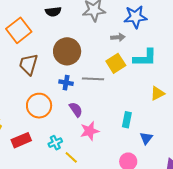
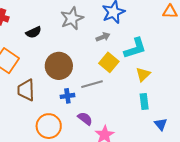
yellow triangle: (157, 93) -> (143, 74), moved
cyan rectangle: (127, 120) -> (144, 102), moved

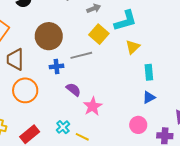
cyan rectangle: (144, 102) -> (149, 72), moved
blue triangle: (161, 124) -> (149, 97), turned 40
orange circle: (49, 126) -> (25, 90), moved

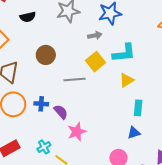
brown circle: (49, 36) -> (46, 55), size x0.7
blue cross: (57, 66) -> (41, 104), moved

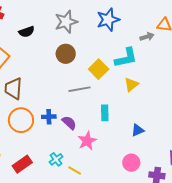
gray arrow: (95, 36) -> (147, 37), moved
brown circle: (46, 55) -> (66, 54), moved
cyan rectangle: (138, 108) -> (105, 113), moved
blue triangle: (134, 133) -> (138, 130), moved

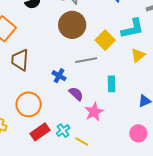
brown circle: (66, 54) -> (72, 25), size x1.4
blue cross: (49, 117) -> (59, 76), moved, turned 32
orange circle: (21, 120) -> (29, 104), moved
red rectangle: (22, 164) -> (40, 132), moved

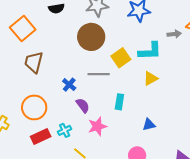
cyan cross: (63, 131) -> (65, 130), moved

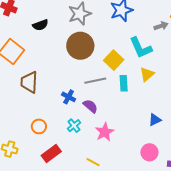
cyan L-shape: (150, 51) -> (141, 48), turned 80
cyan rectangle: (119, 102) -> (124, 83), moved
purple semicircle: (83, 105) -> (90, 106), moved
orange circle: (34, 107) -> (39, 126), size x0.6
cyan cross: (65, 130) -> (74, 126), moved

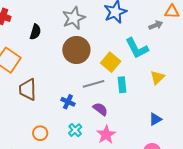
black semicircle: (40, 25) -> (35, 32), turned -49
yellow triangle: (147, 74) -> (157, 77), moved
purple semicircle: (90, 106) -> (100, 109), moved

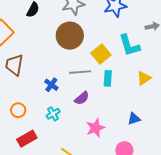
purple semicircle: (100, 109) -> (82, 98), turned 91
pink star: (106, 135) -> (95, 128), moved

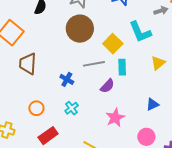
purple semicircle: (82, 98) -> (107, 86), moved

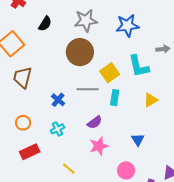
purple semicircle: (107, 86) -> (95, 122), moved
blue triangle: (152, 104) -> (138, 140), turned -48

